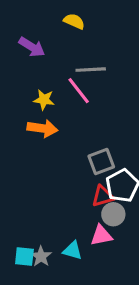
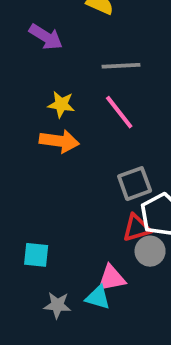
pink line: (79, 91) -> (119, 112), moved
pink triangle: (101, 235) -> (111, 278), moved
cyan square: (24, 256) -> (36, 255), moved
gray star: (41, 256) -> (57, 305), turned -30

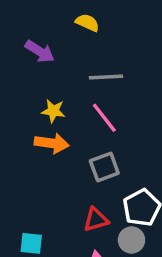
gray square: (135, 184) -> (104, 167), moved
red triangle: (137, 228) -> (96, 220), moved

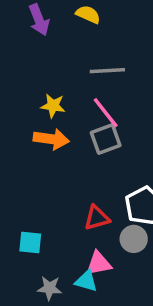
purple arrow: (40, 51) -> (39, 20), moved, turned 36
gray square: (104, 167) -> (106, 139), moved

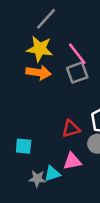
gray line: (107, 71) -> (46, 19), moved, turned -45
yellow star: (53, 106) -> (40, 49), size x1.5
cyan triangle: (86, 281) -> (52, 174), moved, turned -35

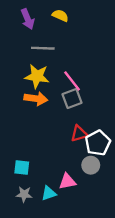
gray line: (46, 19) -> (43, 48), turned 50
red triangle: (71, 129) -> (79, 134), moved
gray star: (37, 179) -> (24, 194), moved

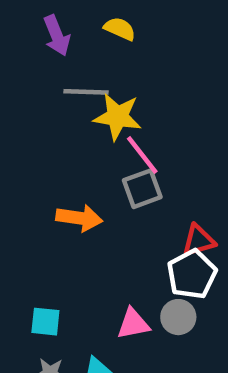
yellow star: (37, 76) -> (118, 117), moved
orange arrow: (36, 99) -> (79, 218), moved
red triangle: (79, 134) -> (199, 240), moved
pink triangle: (67, 182) -> (133, 324), moved

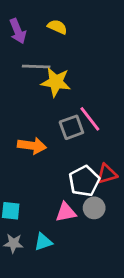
pink line: (142, 155) -> (90, 119), moved
red triangle: (199, 240) -> (107, 174), moved
white pentagon: (192, 274) -> (84, 181), moved

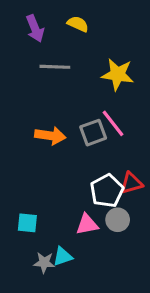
yellow star: (56, 82) -> (118, 74), moved
orange arrow: (32, 146) -> (50, 136), moved
gray star: (13, 243) -> (44, 263), moved

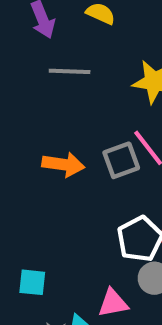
pink triangle: (87, 224) -> (113, 303), moved

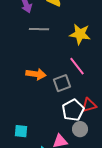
gray square: (121, 160) -> (62, 83), moved

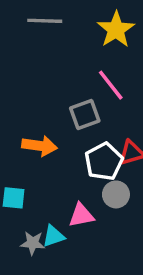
yellow star: (80, 34) -> (116, 30), turned 30
orange arrow: (36, 74) -> (40, 146), moved

